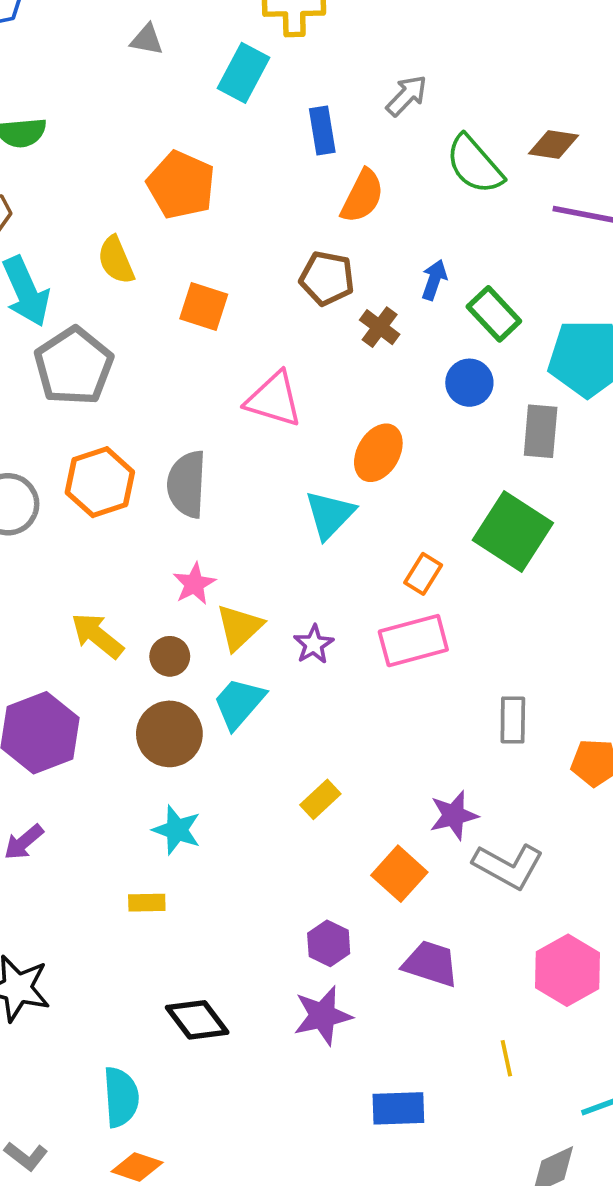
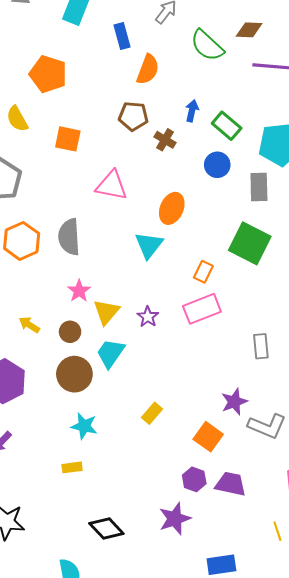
yellow arrow: (97, 636) -> (29, 325), size x0.7
yellow rectangle: (320, 799) -> (152, 413), moved
purple hexagon: (329, 943) -> (194, 479), moved

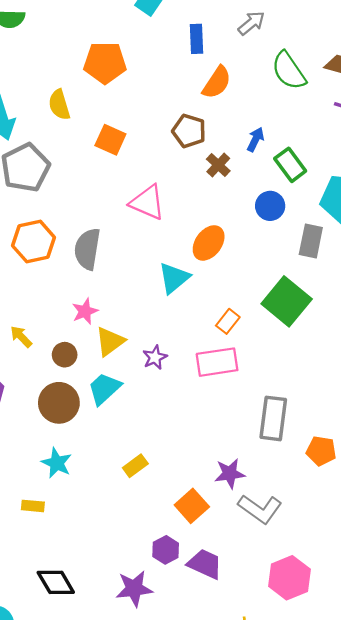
orange pentagon: (48, 74) -> (105, 63), turned -30
gray rectangle: (261, 346) -> (273, 418), size x1.5

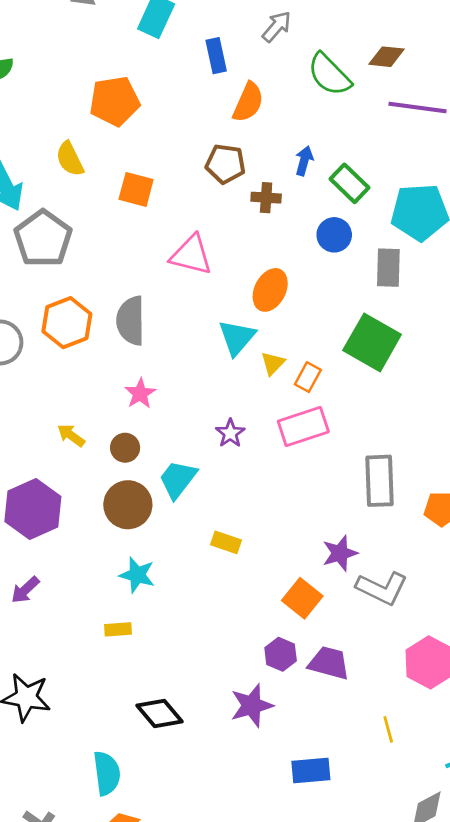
brown cross: (218, 165) -> (266, 198), turned -30
yellow triangle: (110, 342) -> (273, 363), moved, size x0.7
yellow rectangle: (135, 466) -> (226, 542), moved, turned 65

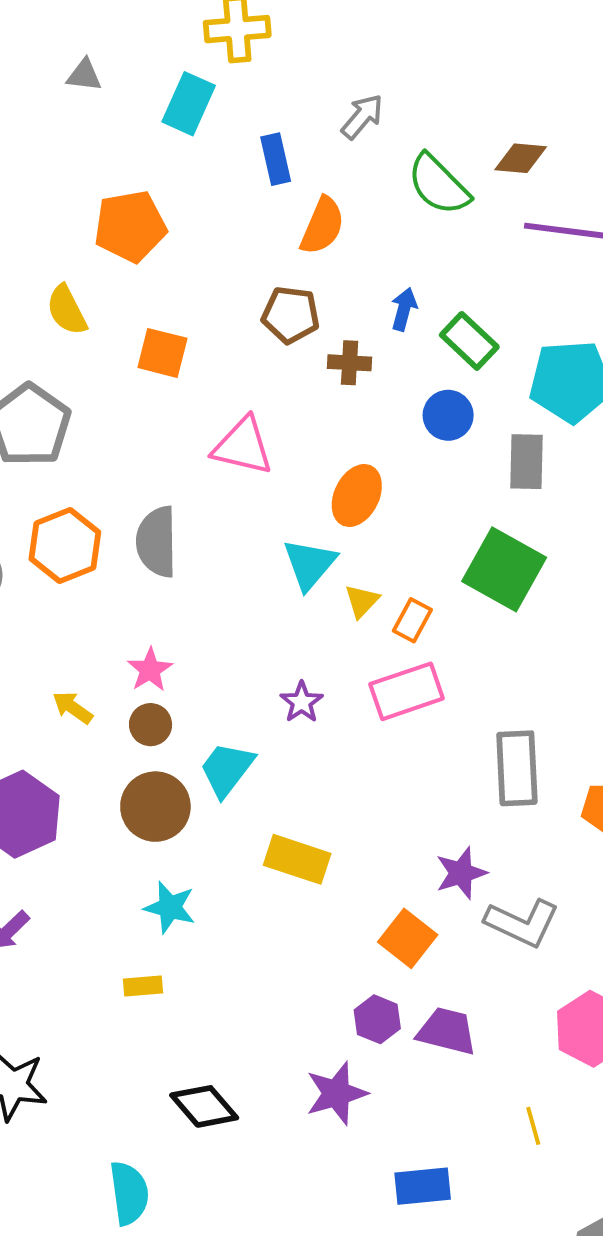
pink star: (140, 393) -> (150, 670), moved
yellow rectangle: (226, 542) -> (297, 859), size x1.5

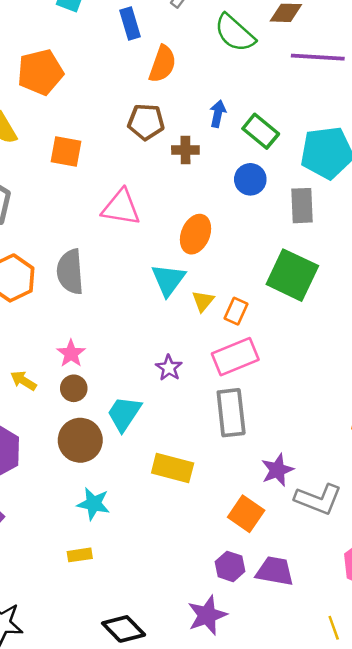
gray rectangle: (517, 768) -> (231, 413), moved

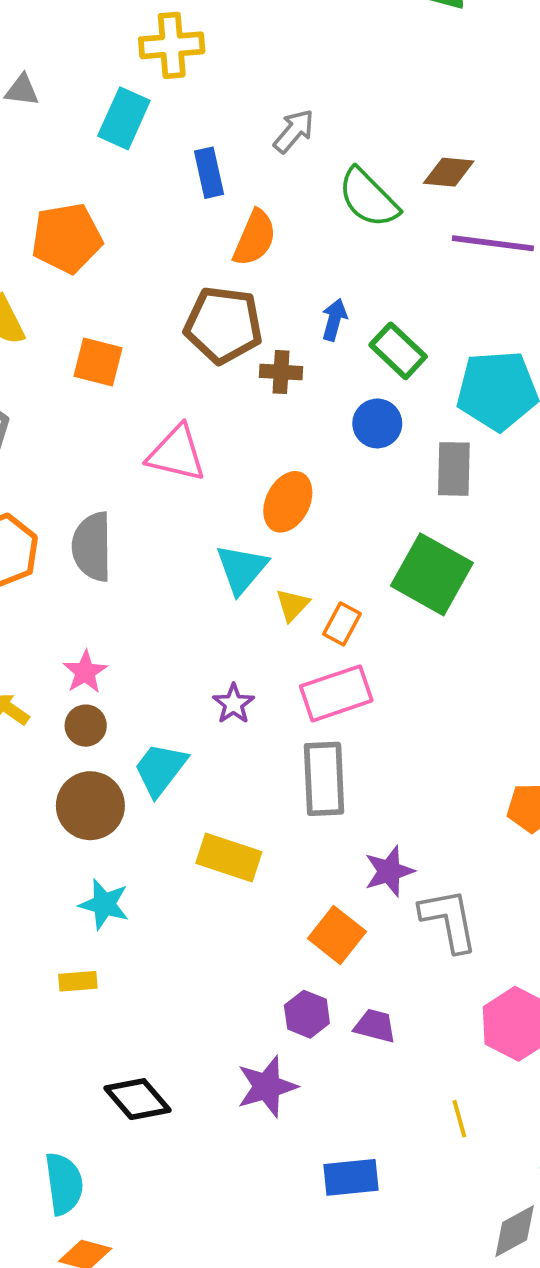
brown pentagon: (146, 122) -> (223, 325), size x1.4
gray L-shape: (318, 499) -> (449, 920), turned -126
purple trapezoid: (275, 571) -> (375, 1026), size x0.7

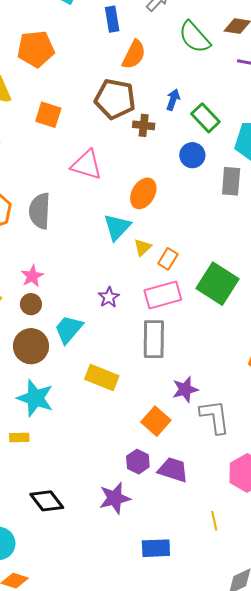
green square: (432, 574) -> (218, 284), moved
cyan star: (104, 904) -> (35, 398), size x1.4
purple trapezoid: (375, 1026) -> (173, 470), size x1.4

